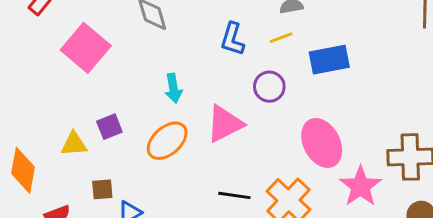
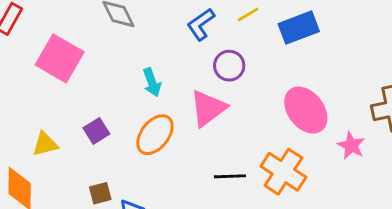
blue L-shape: (232, 39) -> (201, 24), turned 48
purple circle: (269, 87) -> (229, 66), moved
yellow triangle: (74, 144) -> (45, 144), moved
pink star: (360, 186) -> (351, 146), size x0.7

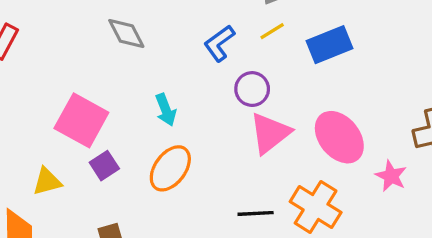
pink square: (60, 58) -> (81, 120), moved
pink triangle: (208, 108) -> (270, 133), moved

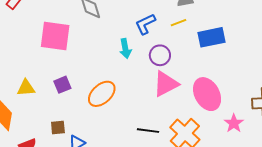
cyan arrow: (166, 110) -> (125, 49), moved
pink square: (81, 120) -> (55, 36), moved, turned -32

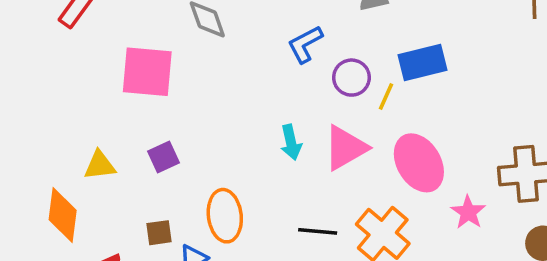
yellow line: (179, 23) -> (386, 96), moved, turned -42
cyan arrow: (125, 49) -> (291, 142), moved
purple circle: (160, 55) -> (351, 78), moved
orange ellipse: (102, 94) -> (225, 216), moved, turned -52

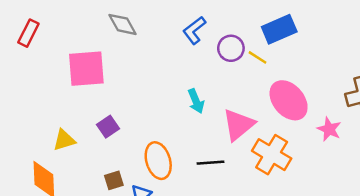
yellow line: (386, 96) -> (258, 57), turned -72
pink triangle: (345, 148) -> (238, 125), moved
black line: (318, 231) -> (210, 163), moved

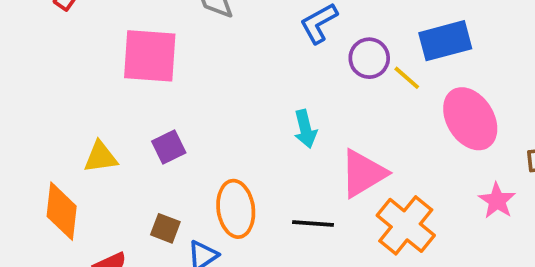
pink ellipse: (289, 100) -> (470, 119), moved
brown square: (114, 180) -> (165, 228), turned 30

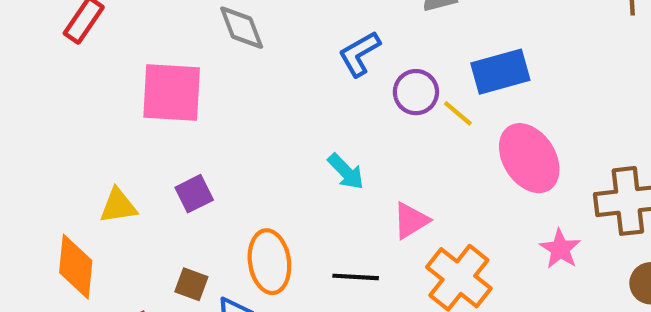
cyan arrow: (305, 129) -> (346, 172), turned -30
pink triangle: (363, 173) -> (411, 220), size x0.7

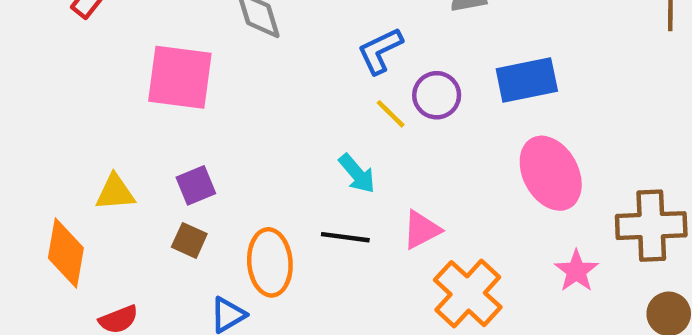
yellow line: (458, 113) -> (391, 114), moved
black line: (356, 277) -> (345, 237), moved
brown square: (191, 284) -> (189, 240), moved

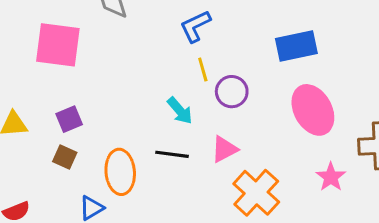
purple circle: (437, 95) -> (232, 92), moved
yellow line: (391, 114) -> (203, 70), turned 30

